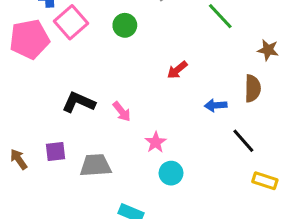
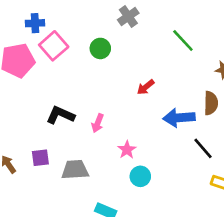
blue arrow: (216, 105) -> (179, 118), size x1.6
pink arrow: (122, 112) -> (98, 123), turned 60

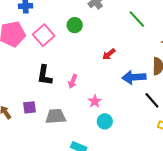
pink square: (54, 46) -> (44, 35), moved
black L-shape: (60, 115) -> (45, 75), turned -105

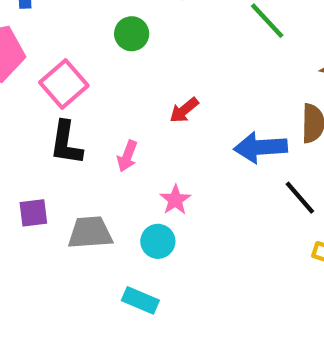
pink square: (44, 35) -> (64, 84), moved
red arrow: (109, 54) -> (184, 110), moved
cyan circle: (105, 121) -> (158, 241), moved

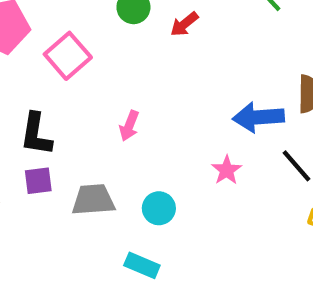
red arrow: (184, 110) -> (184, 24), moved
black L-shape: (66, 143) -> (36, 134), moved
pink star: (175, 200) -> (227, 170), moved

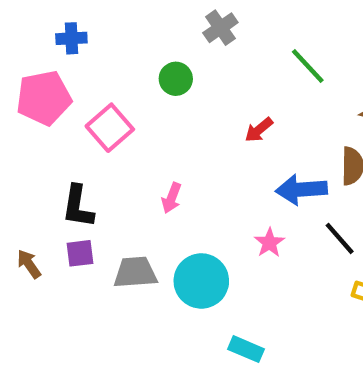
red arrow: (184, 24) -> (259, 130), moved
cyan circle: (159, 208) -> (201, 281), size x1.6
cyan rectangle: (142, 265) -> (246, 349), moved

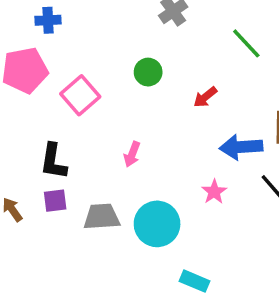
green circle: (176, 79) -> (148, 72), moved

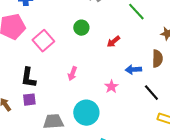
blue arrow: (241, 147) -> (133, 70), size x0.7
pink star: (214, 192) -> (111, 87), moved
gray trapezoid: (102, 217) -> (53, 122), moved

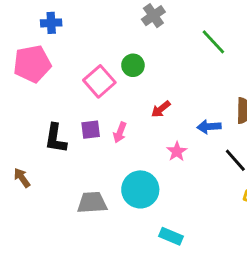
pink square: (43, 41) -> (99, 81), moved
red arrow: (113, 42) -> (161, 109), moved
purple square: (29, 100) -> (91, 130), moved

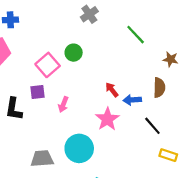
red arrow: (161, 109) -> (112, 90), moved, turned 91
purple square: (91, 130) -> (37, 92), moved
pink star: (177, 151) -> (107, 119), size x1.5

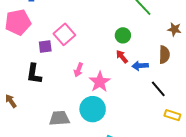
green circle: (74, 53) -> (123, 35), moved
purple square: (37, 92) -> (45, 47), moved
pink star: (107, 119) -> (100, 82), moved

